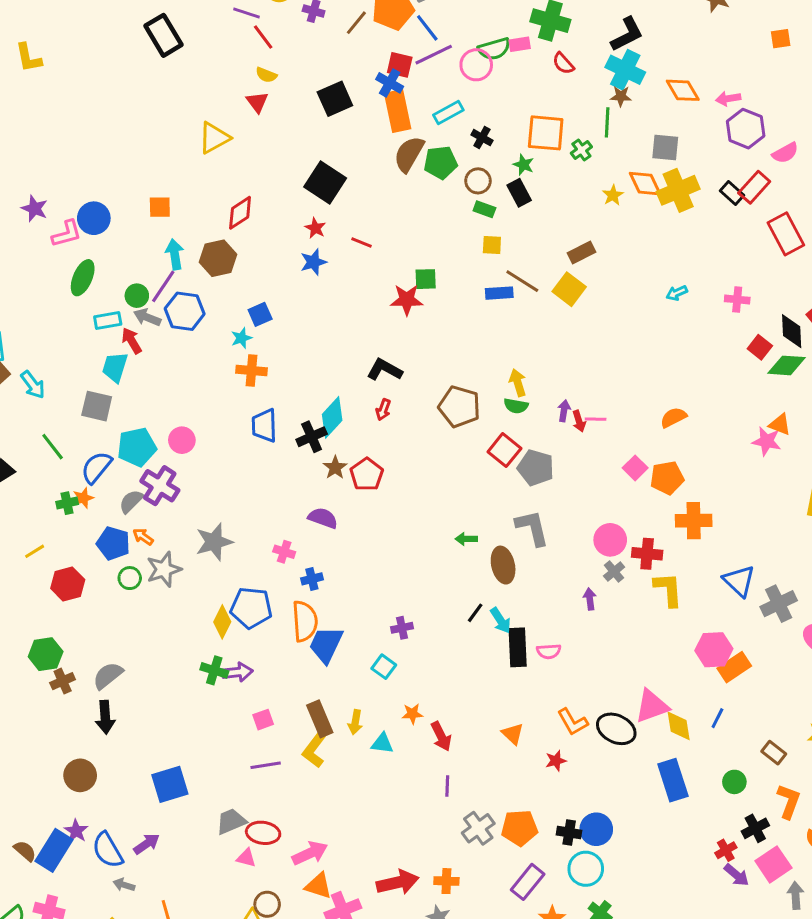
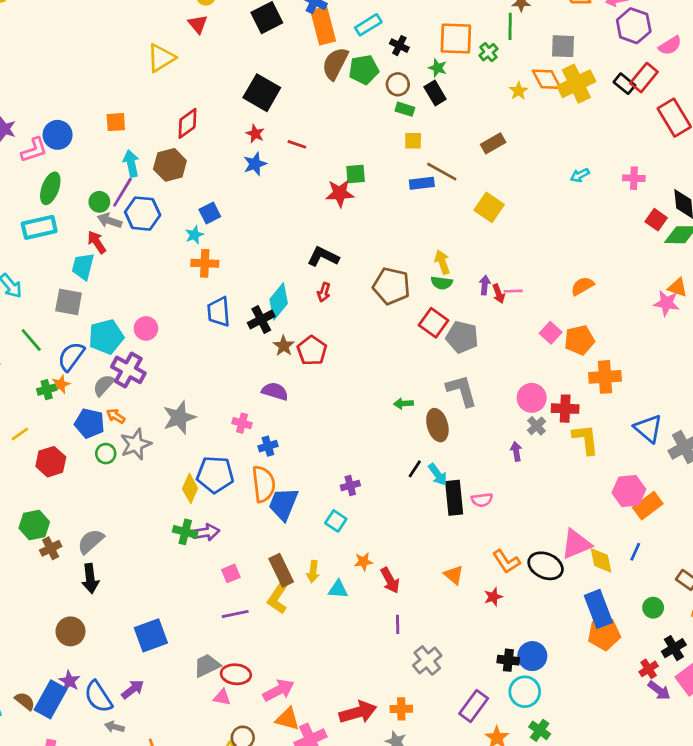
yellow square: (569, 289) -> (489, 207), moved
cyan rectangle: (108, 321) -> (39, 227), moved, size x1.4
orange pentagon: (520, 828) -> (604, 634), moved

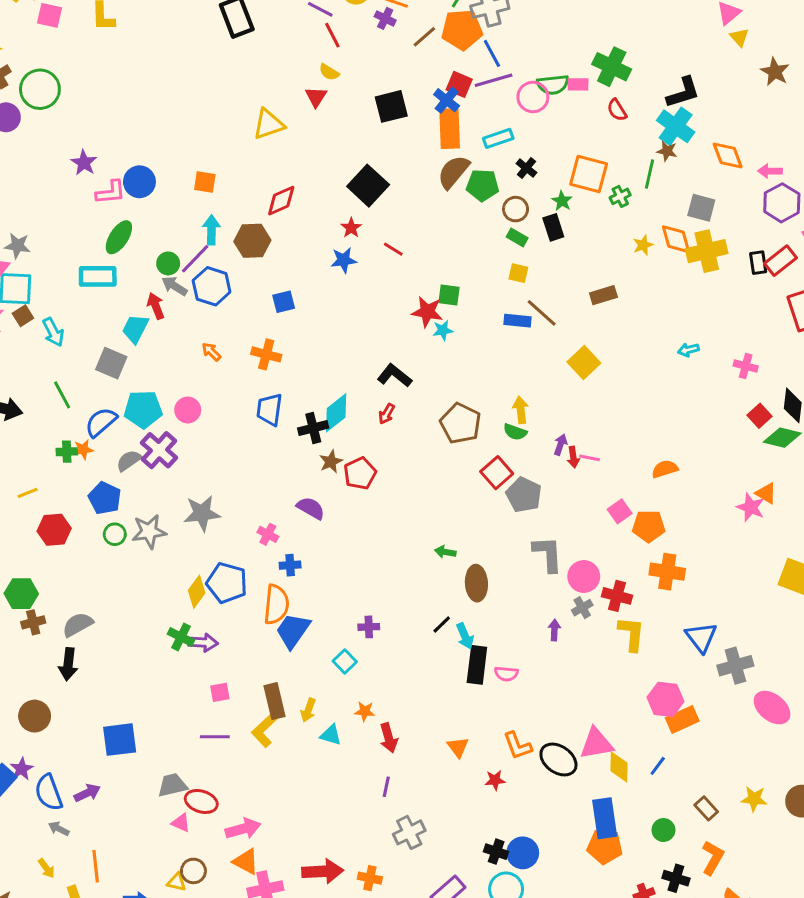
black rectangle: (624, 84) -> (758, 263), turned 30
cyan star: (194, 235) -> (443, 330), moved
gray L-shape: (462, 391) -> (548, 554), moved
orange arrow: (116, 416) -> (211, 352), moved
black cross: (674, 648) -> (676, 878), turned 35

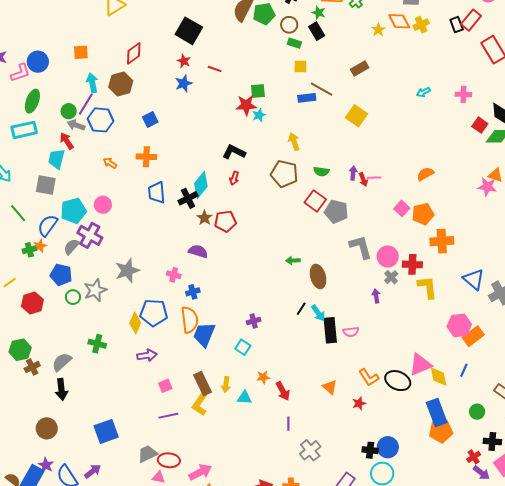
yellow cross: (707, 251) -> (421, 25), size x0.6
yellow arrow: (521, 410) -> (294, 142), moved
red pentagon: (360, 473) -> (225, 221), turned 30
green cross: (181, 637) -> (97, 344), moved

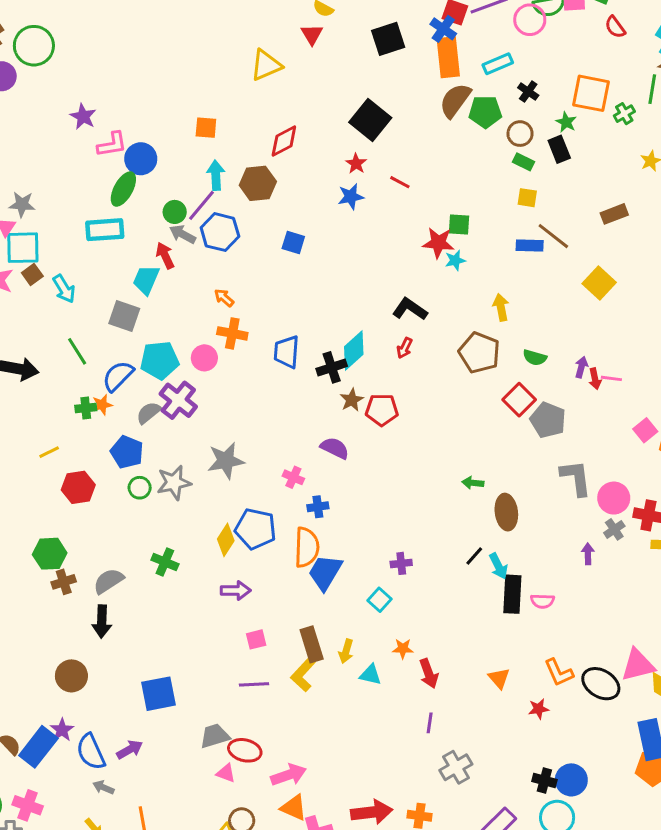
blue circle: (38, 62) -> (141, 159), moved
blue square: (150, 120) -> (293, 243), turned 35
orange cross: (146, 157) -> (232, 333), moved

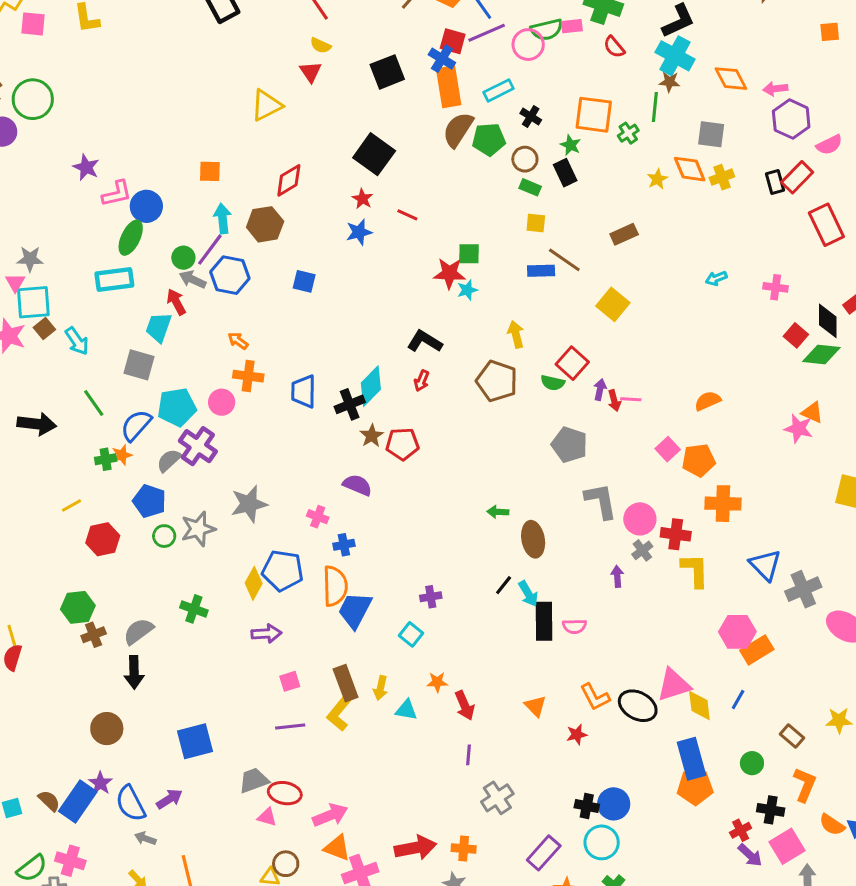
red square: (519, 400) -> (572, 363), moved

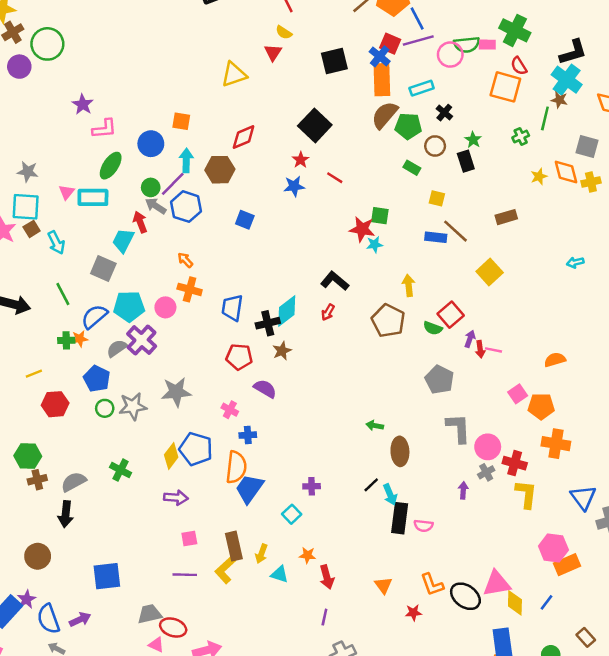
orange square: (594, 115) -> (505, 87), moved
green rectangle: (530, 187) -> (412, 168), moved
blue circle: (146, 206) -> (151, 144), moved
pink triangle: (15, 283) -> (67, 192), moved
red pentagon: (402, 444) -> (239, 357), moved

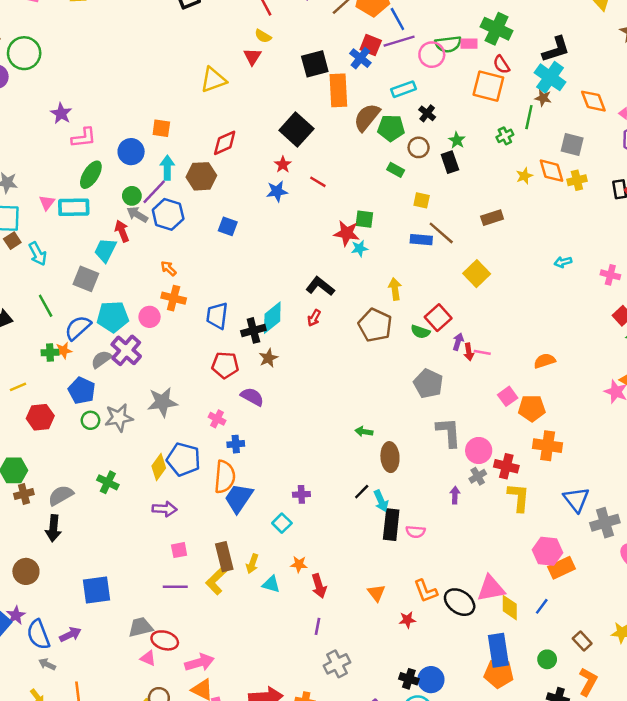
orange rectangle: (382, 80) -> (338, 90), moved

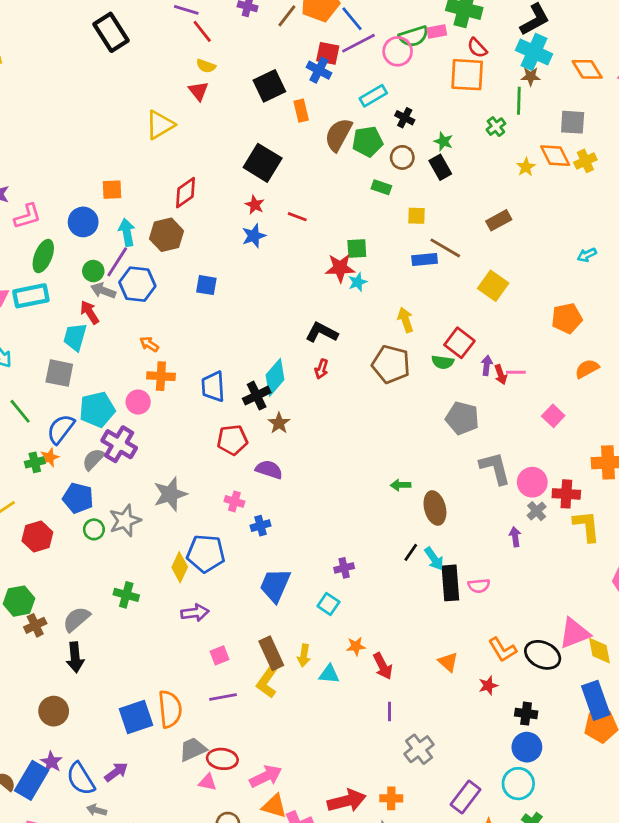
orange rectangle: (338, 90) -> (301, 111), size x0.6
orange pentagon: (532, 408) -> (567, 318), moved
orange semicircle: (225, 477) -> (170, 709), moved
black cross: (409, 679) -> (526, 714), moved

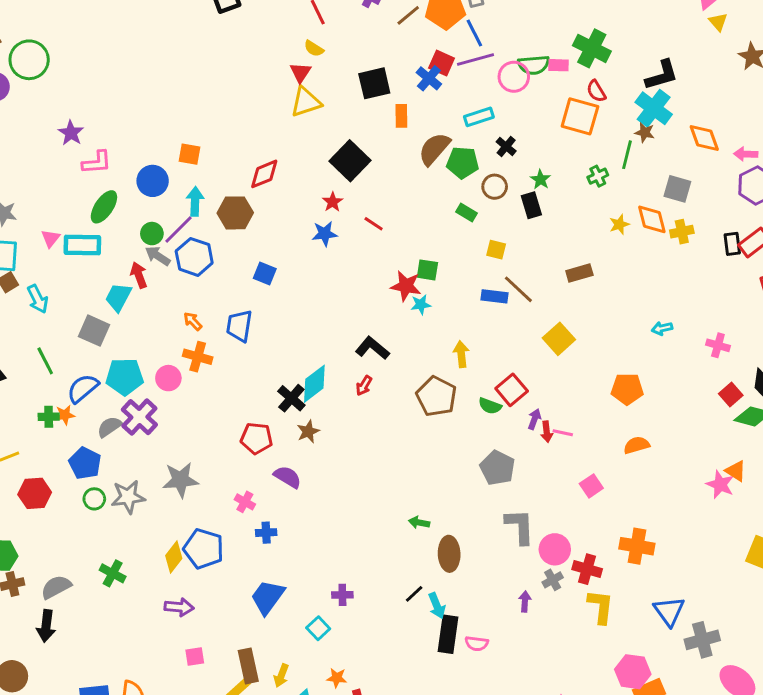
yellow triangle: (160, 125) -> (306, 102), moved
blue trapezoid: (213, 387) -> (239, 326), moved
black cross: (257, 396) -> (291, 398), turned -36

